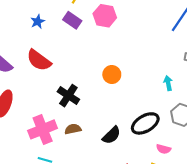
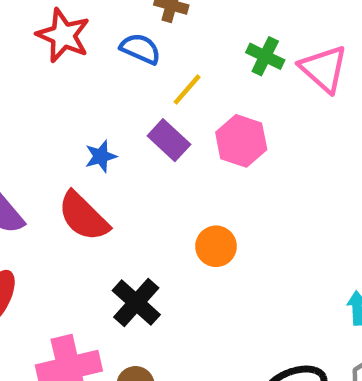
blue star: (38, 22) -> (101, 156), moved
orange circle: (112, 75) -> (216, 246), moved

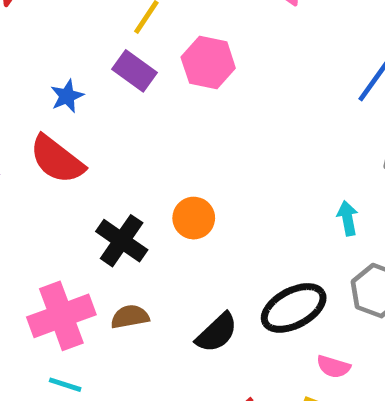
orange circle: (216, 246) -> (194, 218), moved

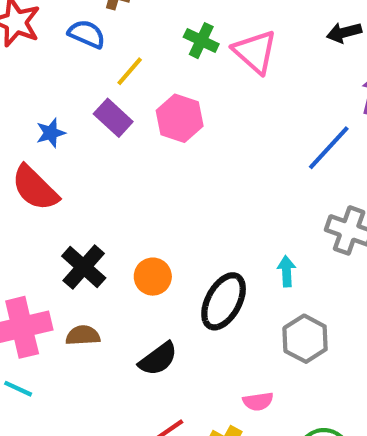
orange circle: (194, 218) -> (153, 277), moved
black ellipse: (294, 308) -> (224, 301), moved, turned -40
pink semicircle: (333, 367) -> (258, 401), turned -32

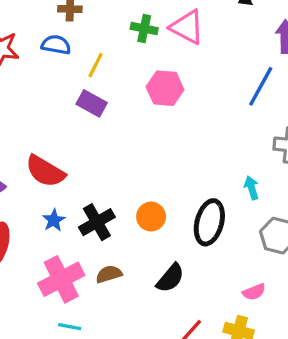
pink hexagon: (180, 118) -> (165, 88), moved
blue star: (51, 133) -> (54, 220), moved
black cross: (84, 267) -> (97, 222), turned 32

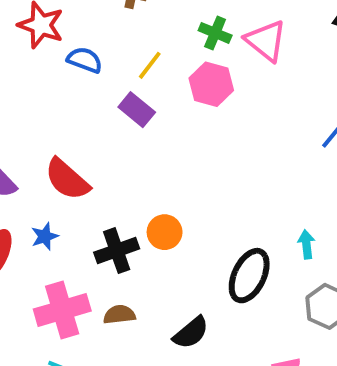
blue semicircle: (56, 45) -> (85, 60), moved
pink hexagon: (165, 88) -> (211, 84), moved
orange circle: (151, 217) -> (165, 232), moved
blue star: (54, 220) -> (45, 236), moved

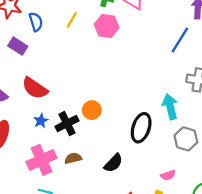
blue semicircle: (85, 60) -> (36, 22), turned 60
purple rectangle: (137, 110) -> (18, 46), moved
blue star: (45, 236) -> (41, 121), moved
cyan arrow: (306, 244) -> (170, 107), size x1.6

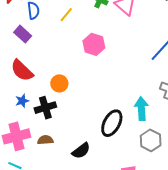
pink hexagon: (107, 26) -> (94, 44), moved
purple rectangle: (18, 46) -> (23, 34), moved
orange circle: (92, 110) -> (59, 83), moved

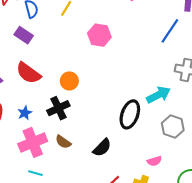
blue star: (22, 101) -> (25, 113), moved
cyan arrow: (141, 109) -> (159, 95), turned 75
brown semicircle: (45, 140) -> (63, 142), turned -133

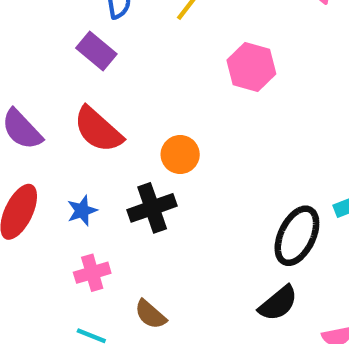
pink cross: (33, 142) -> (92, 273), size x0.6
brown semicircle: (63, 142) -> (150, 314), moved
black semicircle: (102, 148) -> (278, 303), moved

